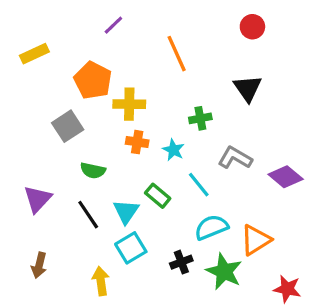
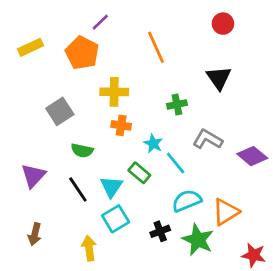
orange pentagon: (93, 80) -> (82, 53), moved
cyan star: (173, 150) -> (153, 144), moved

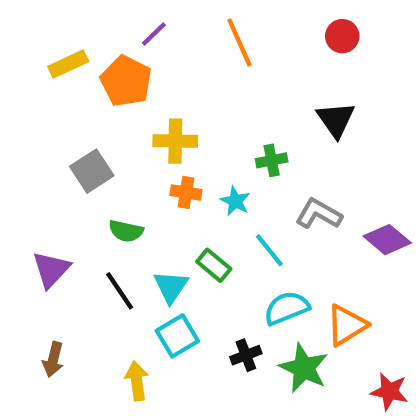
yellow rectangle: (31, 47) -> (68, 64), moved
orange line: (156, 47) -> (239, 43), moved
cyan star: (153, 144) -> (235, 201), moved

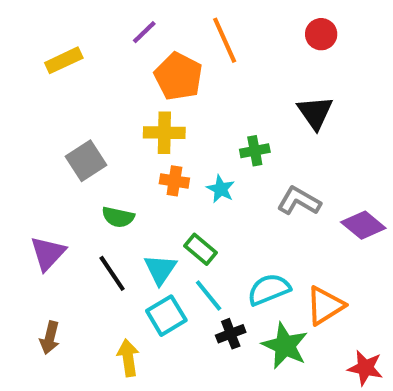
orange pentagon: (126, 81) -> (178, 76), moved
cyan line: (269, 250) -> (209, 295), moved

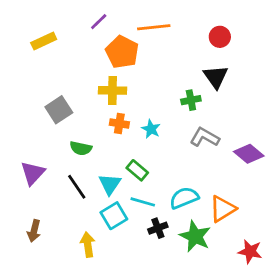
red circle: (321, 34) -> (220, 37), moved
orange line: (225, 40) -> (154, 27), turned -72
green cross: (255, 151) -> (191, 100), moved
cyan line: (209, 295) -> (143, 202), turned -35

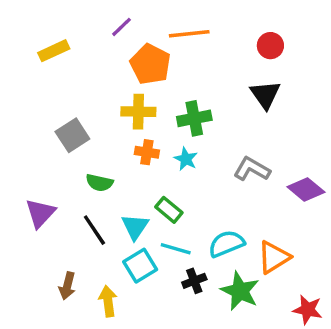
green cross: (191, 100) -> (194, 118), moved, size x1.4
brown arrow: (34, 231) -> (67, 286), moved

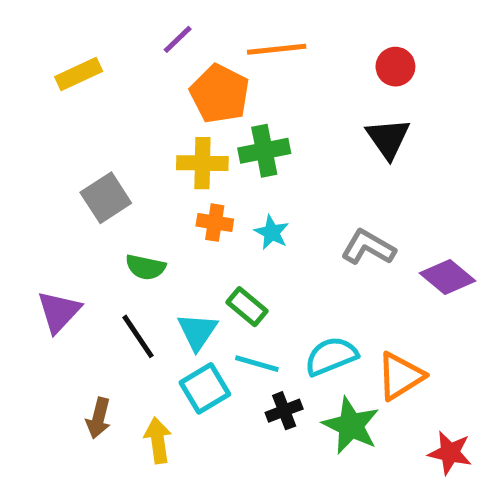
green cross: (194, 118) -> (264, 151), moved

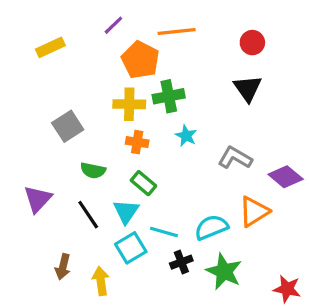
cyan star: (272, 232) -> (186, 136), moved
green rectangle: (247, 307) -> (143, 183), moved
orange triangle: (400, 376) -> (254, 212), moved

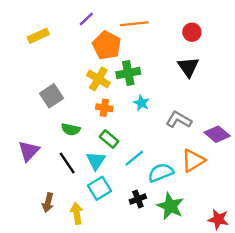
yellow cross: (129, 104) -> (98, 79), turned 30
cyan line: (164, 232) -> (134, 158), moved, turned -55

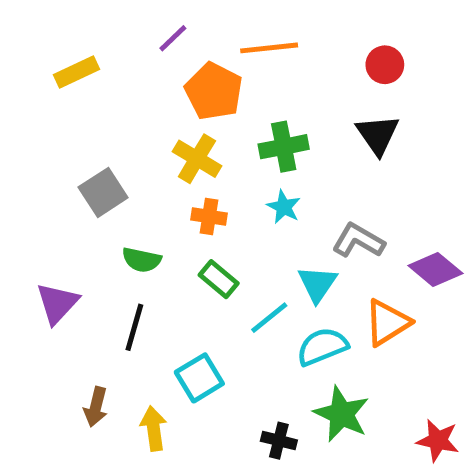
green cross: (128, 73) -> (284, 147), moved
cyan triangle: (96, 161) -> (317, 284), moved
black line: (67, 163) -> (134, 327), turned 50
black cross: (138, 199) -> (279, 441), moved, turned 35

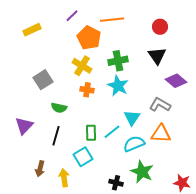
cyan star: (284, 207) -> (118, 86), size x1.5
gray L-shape: (358, 241) -> (160, 105), moved
purple diamond: (435, 270) -> (176, 81), moved
green rectangle: (219, 279) -> (91, 133), moved, turned 49
orange triangle: (387, 322) -> (161, 134), turned 35

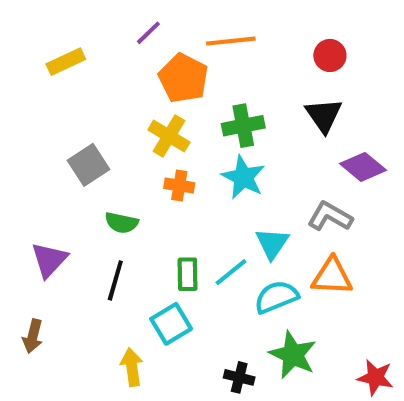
brown arrow: (40, 169) -> (33, 336), moved

